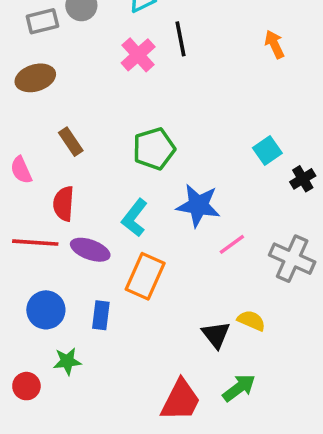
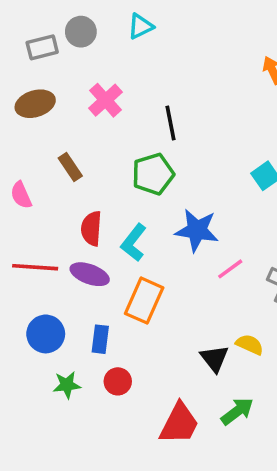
black line: (181, 39) -> (170, 123), moved
pink cross: (138, 55) -> (105, 100), moved
red semicircle: (64, 204) -> (91, 228), moved
red circle: (26, 386) -> (118, 381), moved

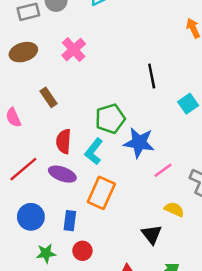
black line: (170, 123) -> (152, 76), moved
green pentagon: (153, 174) -> (110, 119), moved
red line: (35, 267) -> (23, 169), turned -44
yellow semicircle: (250, 344) -> (174, 209), moved

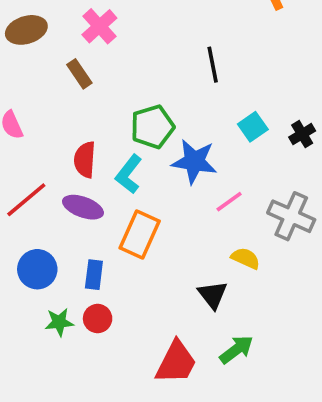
brown rectangle: (49, 97) -> (79, 74), moved
cyan square: (188, 104) -> (253, 127), moved
red circle: (82, 251) -> (98, 319), moved

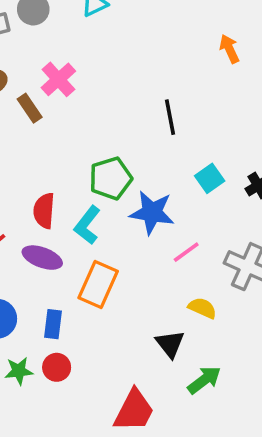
brown rectangle: (79, 74) -> (30, 108), moved
green arrow: (236, 350) -> (204, 380), moved

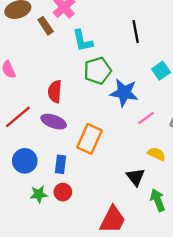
cyan L-shape: (87, 225) -> (83, 41), moved, turned -50
green arrow: (204, 380) -> (158, 200), turned -75

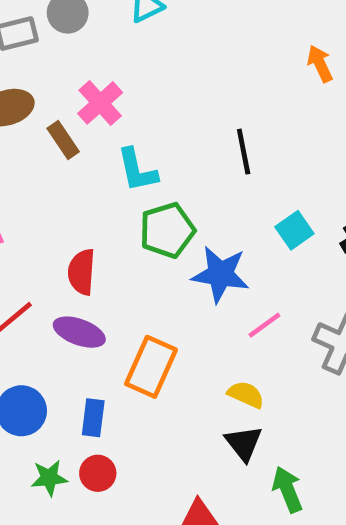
yellow semicircle: (156, 154) -> (246, 395), moved

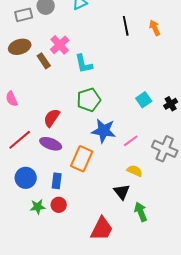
black line: (244, 152) -> (126, 26), moved
cyan L-shape: (137, 170) -> (84, 64), moved
red semicircle: (82, 272) -> (52, 118), turned 30
blue star: (220, 274) -> (104, 131), moved
yellow semicircle: (246, 395) -> (135, 171), moved

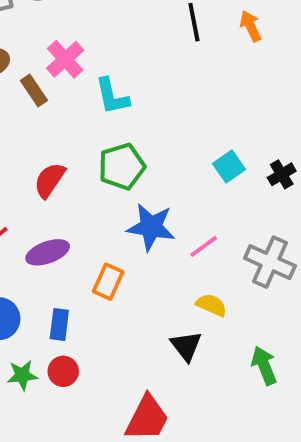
red semicircle: (52, 118) -> (50, 180), moved
purple ellipse: (51, 144) -> (48, 252), turned -40
orange rectangle: (82, 159) -> (108, 282), size x0.7
green arrow: (141, 212) -> (264, 365), moved

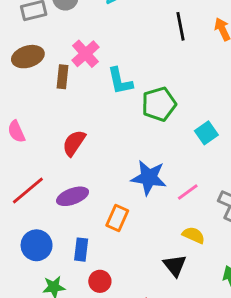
brown rectangle: (34, 90) -> (62, 77), turned 40
green pentagon: (122, 167) -> (159, 104), moved
red circle: (63, 371) -> (100, 281), moved

